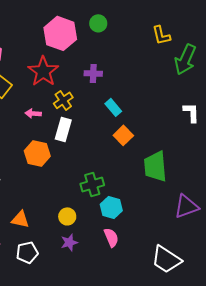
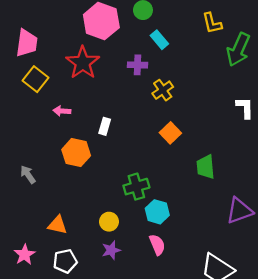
yellow cross: (63, 100) -> (163, 90), moved
cyan rectangle: (113, 107) -> (159, 40), moved
pink arrow: (33, 113) -> (62, 111), moved
white rectangle: (63, 129) -> (105, 126), size x0.7
green trapezoid: (155, 166) -> (205, 167), size x0.7

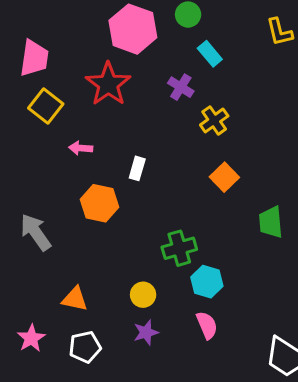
purple cross: (137, 65) -> (181, 87), turned 30
gray arrow: (28, 175) -> (36, 232), size x1.5

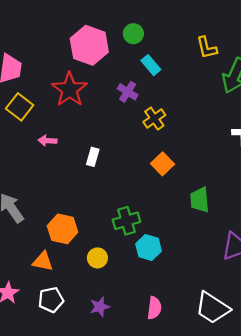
orange hexagon: (99, 203) -> (63, 229), moved
pink semicircle: (207, 325) -> (154, 308), moved, turned 30
purple star: (146, 332) -> (100, 307), moved

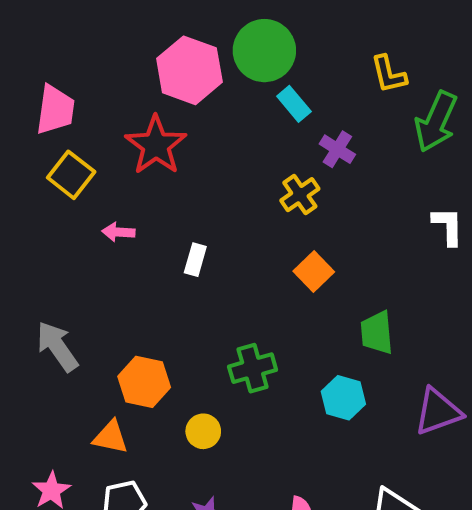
green circle: (133, 34) -> (264, 51), size x1.8
purple cross: (128, 92) -> (337, 149), moved
cyan hexagon: (149, 247) -> (343, 398), moved

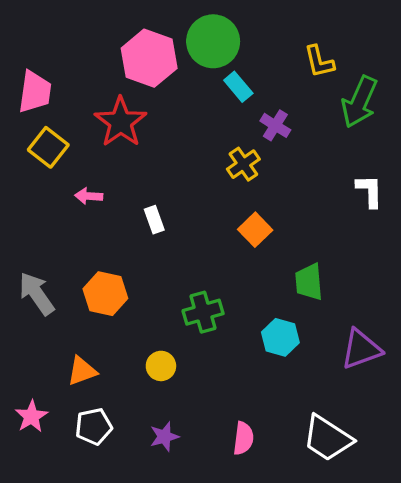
white rectangle: (195, 260) -> (154, 220), turned -36
orange hexagon: (144, 382) -> (105, 294), moved
orange triangle: (111, 437) -> (82, 371), turned -32

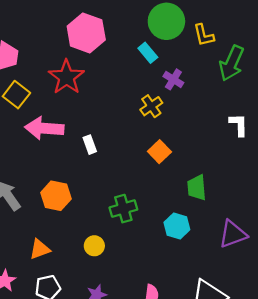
green circle: (213, 41) -> (166, 21), moved
pink arrow: (89, 196) -> (44, 128), size x2.0

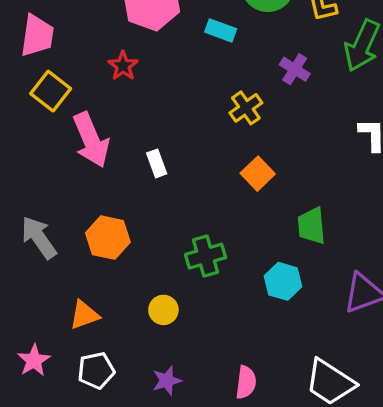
cyan rectangle: (148, 53) -> (221, 30), moved, turned -30
red star: (66, 77) -> (123, 66), size x0.6
purple cross: (173, 79) -> (295, 69), moved
pink arrow: (44, 128) -> (91, 140), turned -117

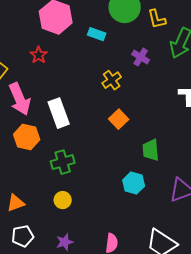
white rectangle: (157, 163) -> (59, 113), size x1.8
orange hexagon: (108, 238) -> (27, 137), moved
green cross: (206, 256) -> (63, 162), moved

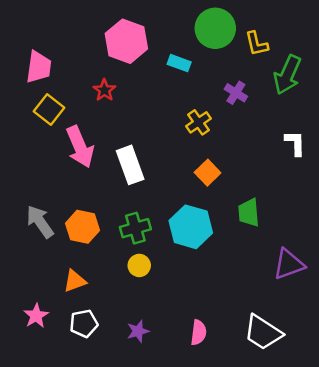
orange hexagon: (27, 137) -> (82, 227), moved
cyan hexagon: (134, 183) -> (191, 227), moved, size x1.5
yellow circle: (63, 200) -> (139, 265), moved

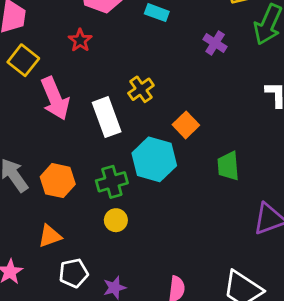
yellow cross: (199, 122) -> (141, 89), moved
cyan hexagon: (191, 227) -> (154, 159), moved
white pentagon: (84, 323) -> (74, 273), moved

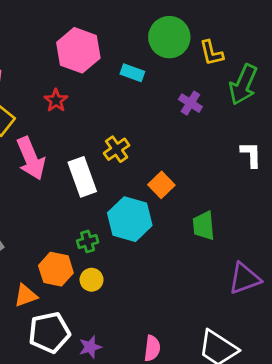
orange hexagon: (58, 181) -> (56, 269), moved
green cross: (112, 182) -> (88, 241), size x0.7
white pentagon: (74, 273) -> (49, 332), size x1.4

